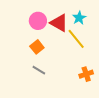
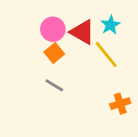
orange square: (37, 47) -> (54, 53), moved
gray line: (39, 70) -> (54, 85), moved

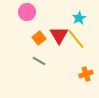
pink circle: (53, 29) -> (27, 12), moved
red triangle: (82, 32) -> (59, 35), moved, turned 30

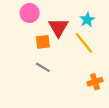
red triangle: (59, 35) -> (58, 27), moved
orange square: (39, 38) -> (43, 42), turned 32

